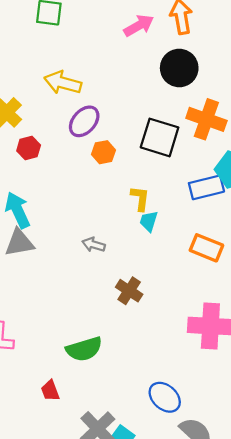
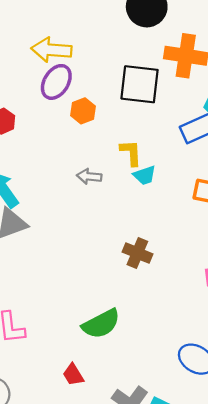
yellow arrow: (63, 83) -> (51, 50), moved
cyan trapezoid: (149, 221) -> (145, 175), turned -115
gray arrow: (94, 245) -> (89, 176), moved

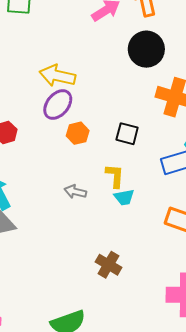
black square: (140, 84) -> (127, 134), moved, size x0.6

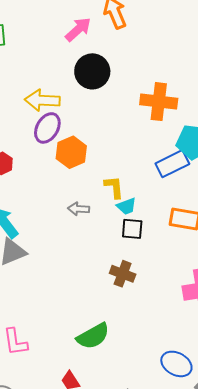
black circle: (146, 49) -> (92, 71), moved
orange hexagon: (78, 133) -> (71, 152), size x1.4
black square: (127, 134) -> (132, 229), moved

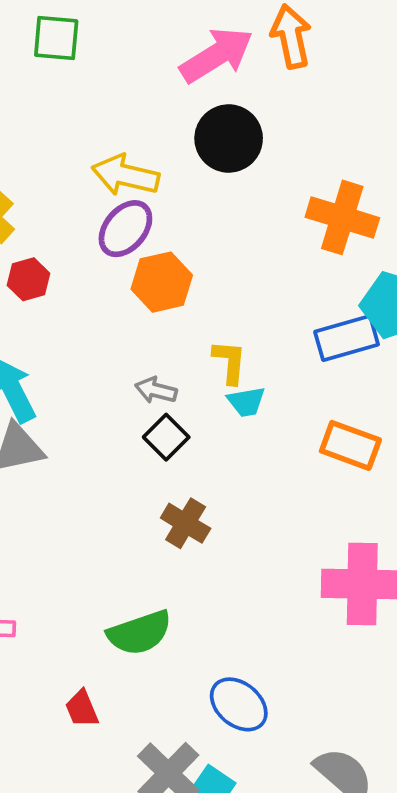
pink arrow: (78, 29) -> (217, 55), size x1.4
black square: (132, 229) -> (166, 437), moved, turned 30
brown cross: (123, 274) -> (186, 523), moved
blue ellipse: (176, 364) -> (239, 704), moved

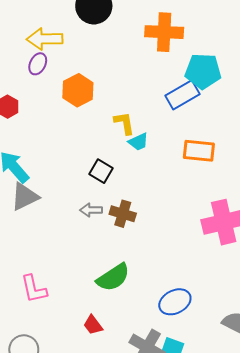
purple ellipse: (125, 229) -> (38, 64), moved, size x0.7
gray arrow: (156, 390) -> (91, 210), moved
blue ellipse: (239, 704) -> (175, 302), turned -52

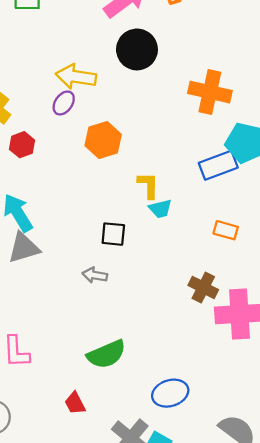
orange rectangle: (199, 151) -> (226, 230), size x0.7
black square: (101, 171) -> (113, 234), turned -35
brown cross: (123, 214) -> (203, 288), moved

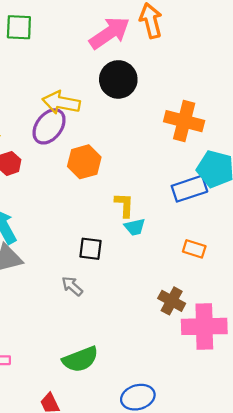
purple ellipse: (64, 103) -> (49, 126), size x1.6
gray arrow: (95, 275) -> (72, 286), turned 30

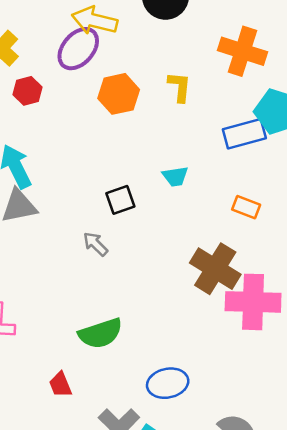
yellow L-shape: (124, 205) -> (179, 87), moved
black square: (91, 249) -> (120, 200), turned -30
brown cross: (172, 301) -> (215, 269), size x1.5

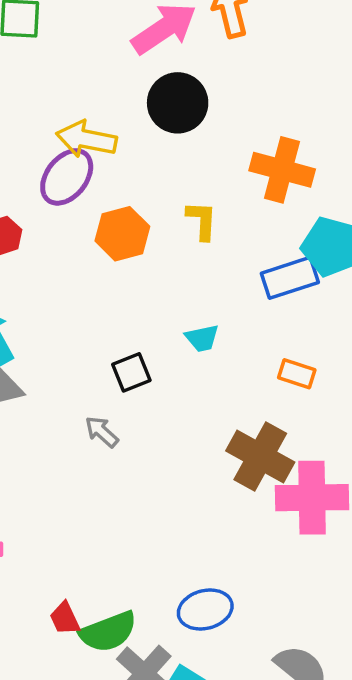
green semicircle: (100, 333) -> (108, 632), moved

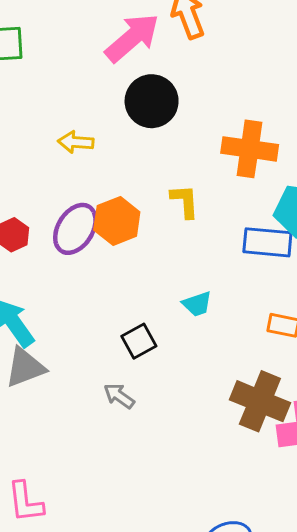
yellow arrow: (86, 139) -> (76, 142), size x0.7
purple ellipse: (67, 177) -> (75, 229), moved
blue rectangle: (290, 278) -> (267, 242), turned 30

